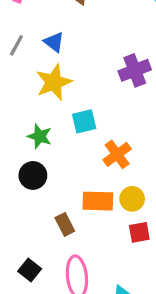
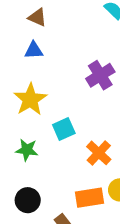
blue triangle: (54, 42) -> (34, 50), moved, turned -30
black circle: (33, 175) -> (28, 200), moved

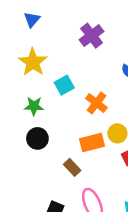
blue triangle: (34, 50) -> (32, 20), turned -42
black circle: (28, 200) -> (37, 138), moved

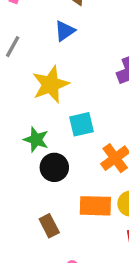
black circle: (37, 138) -> (54, 167), moved
brown rectangle: (72, 167) -> (49, 226), moved

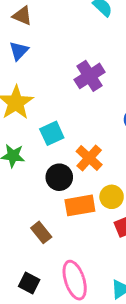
black circle: (54, 167) -> (59, 177), moved

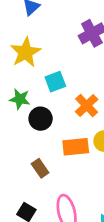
black circle: (59, 177) -> (41, 119), moved

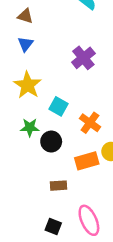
cyan square: (55, 82) -> (58, 106), turned -30
brown rectangle: (40, 168) -> (59, 186), turned -49

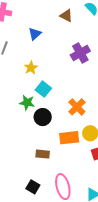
brown triangle: (25, 16) -> (66, 16), moved
yellow star: (28, 85) -> (31, 68), size x0.6
cyan square: (58, 106) -> (43, 89), moved

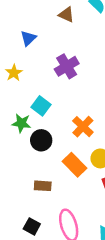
purple cross: (80, 53) -> (67, 66), moved
yellow star: (31, 68) -> (14, 73), moved
orange rectangle: (69, 138) -> (75, 165), turned 54

